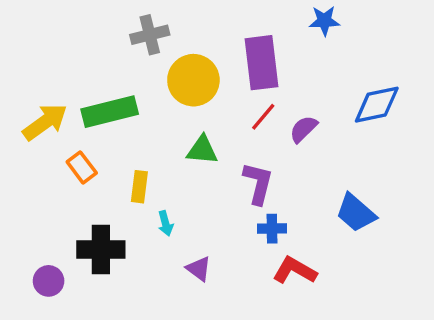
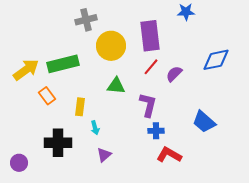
purple triangle: (199, 269) -> (104, 155), moved, turned 42
purple circle: (49, 281) -> (19, 163), moved

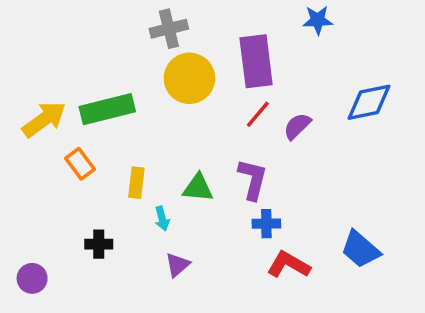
gray cross: (86, 20) -> (169, 29), moved
green triangle: (116, 86) -> (198, 188), moved
blue trapezoid: (204, 122) -> (360, 249), moved
black cross: (58, 143) -> (99, 244), size x0.6

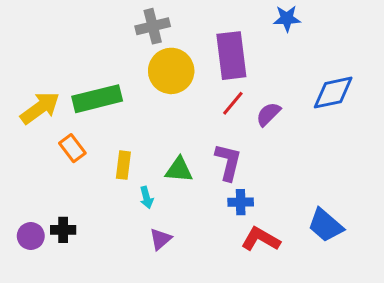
black cross: (99, 244) -> (63, 230), moved
purple circle: (32, 278) -> (31, 236), moved

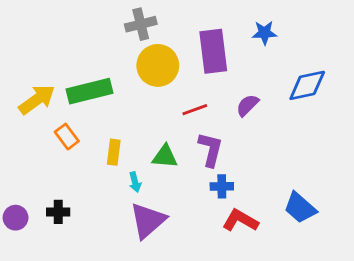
blue star: (287, 18) -> (264, 33), moved
red line: (233, 103) -> (195, 110), moved, turned 30
purple circle: (31, 236) -> (16, 218), moved
purple triangle: (160, 239) -> (148, 221), size x1.8

